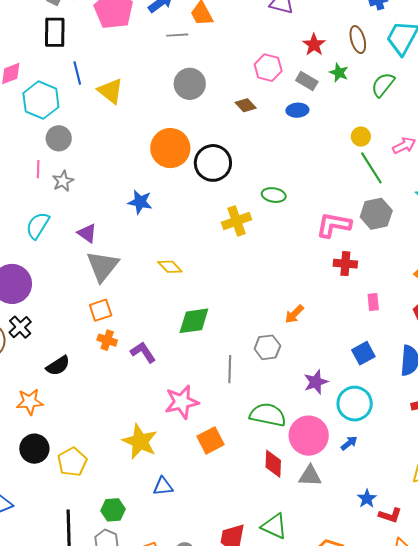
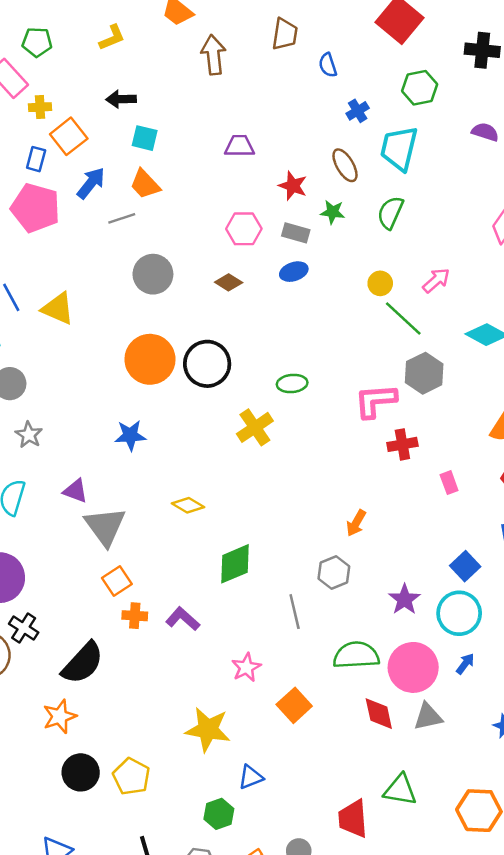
blue square: (363, 353) -> (465, 566), moved
black semicircle: (58, 366) -> (83, 663), size x1.5
pink star: (182, 402) -> (246, 667), size x0.7
green hexagon: (113, 510) -> (219, 814), moved

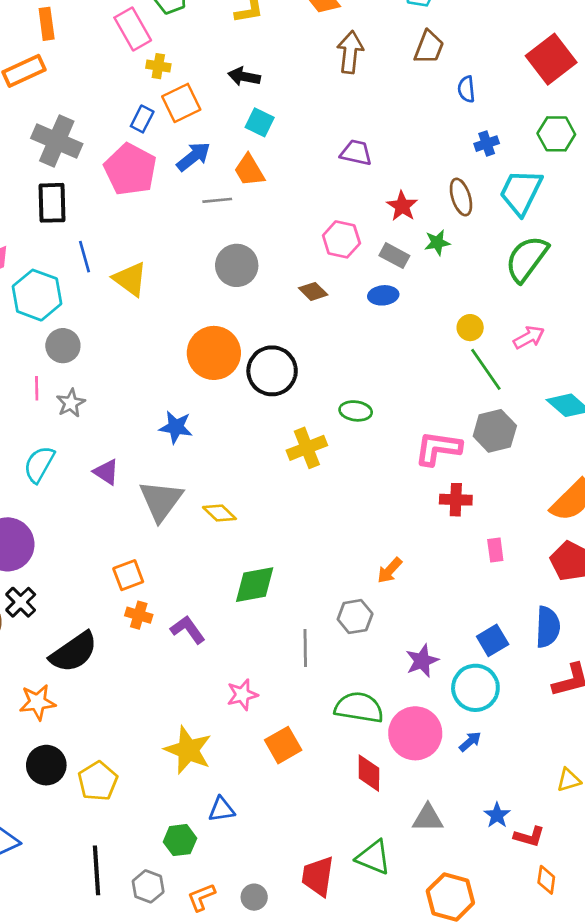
green star: (333, 212) -> (437, 243), turned -30
green semicircle: (390, 213) -> (527, 259), moved, size x1.4
gray triangle: (105, 526) -> (161, 500), moved
gray triangle: (428, 717) -> (428, 818), moved

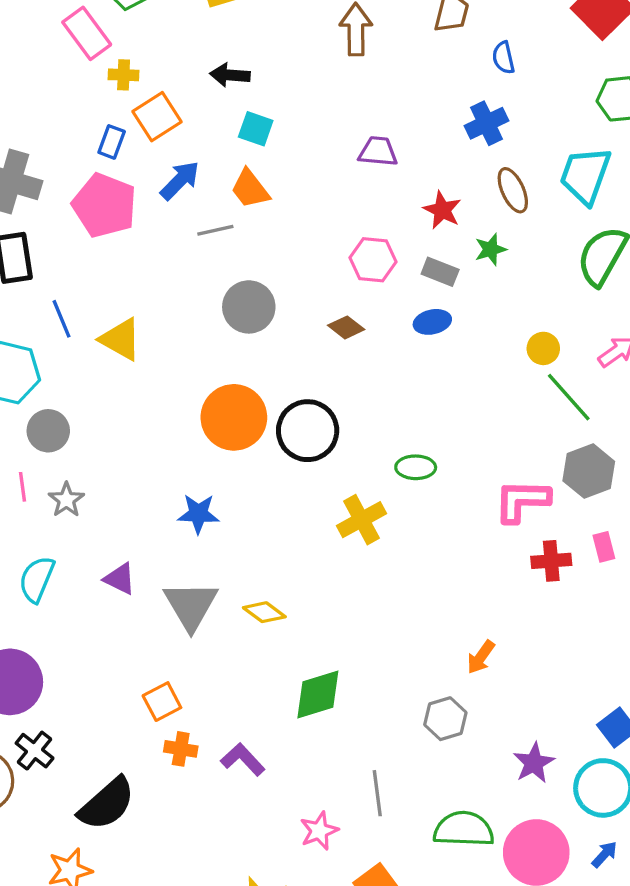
blue cross: (487, 144) -> (486, 123), moved, size x1.4
pink rectangle: (495, 550) -> (604, 547), moved
gray line: (305, 648) -> (377, 793), moved

